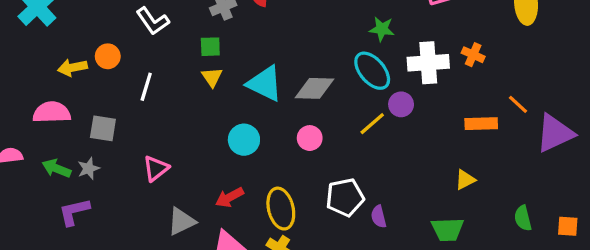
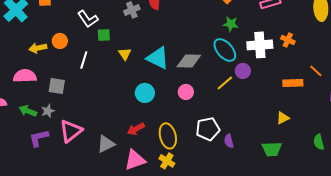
green square: (210, 47) -> (104, 35), moved
pink triangle: (156, 168) -> (71, 131), moved, size x1.4

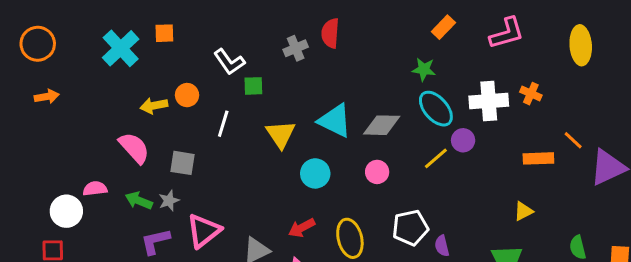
green star: (231, 24) -> (424, 69), moved
yellow triangle: (125, 54) -> (281, 134), moved, size x1.5
pink semicircle: (25, 76) -> (134, 148), turned 50

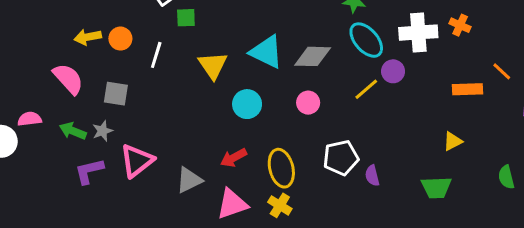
orange circle: (187, 95) -> (120, 39), moved

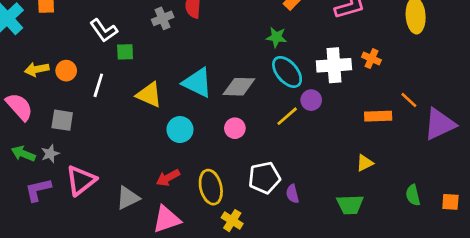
yellow triangle: (213, 65) -> (149, 95), turned -32
yellow cross: (280, 205) -> (232, 221), moved

